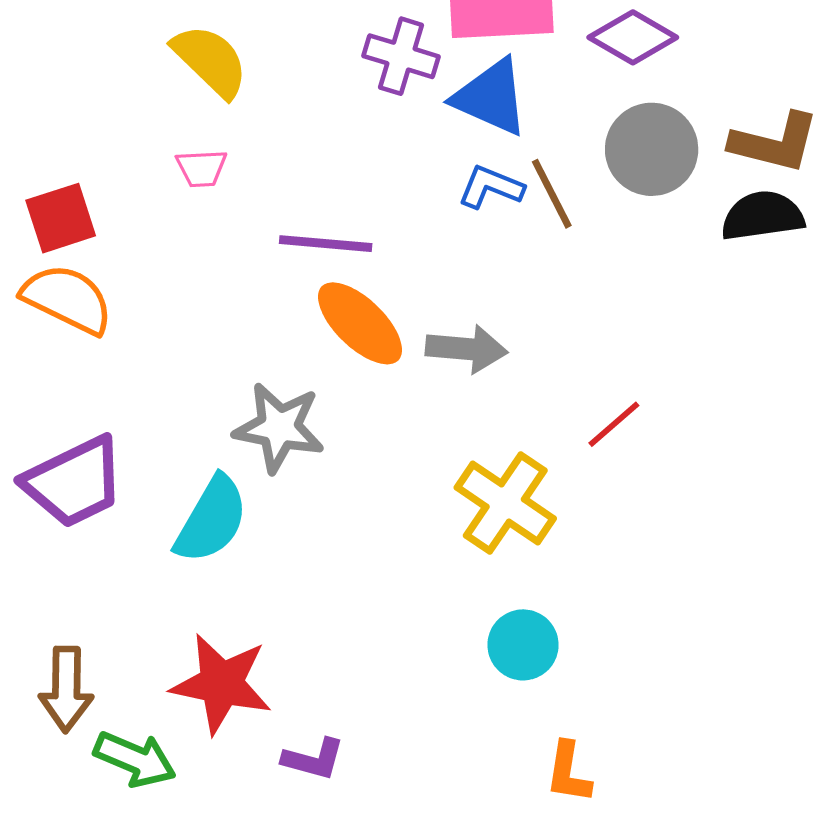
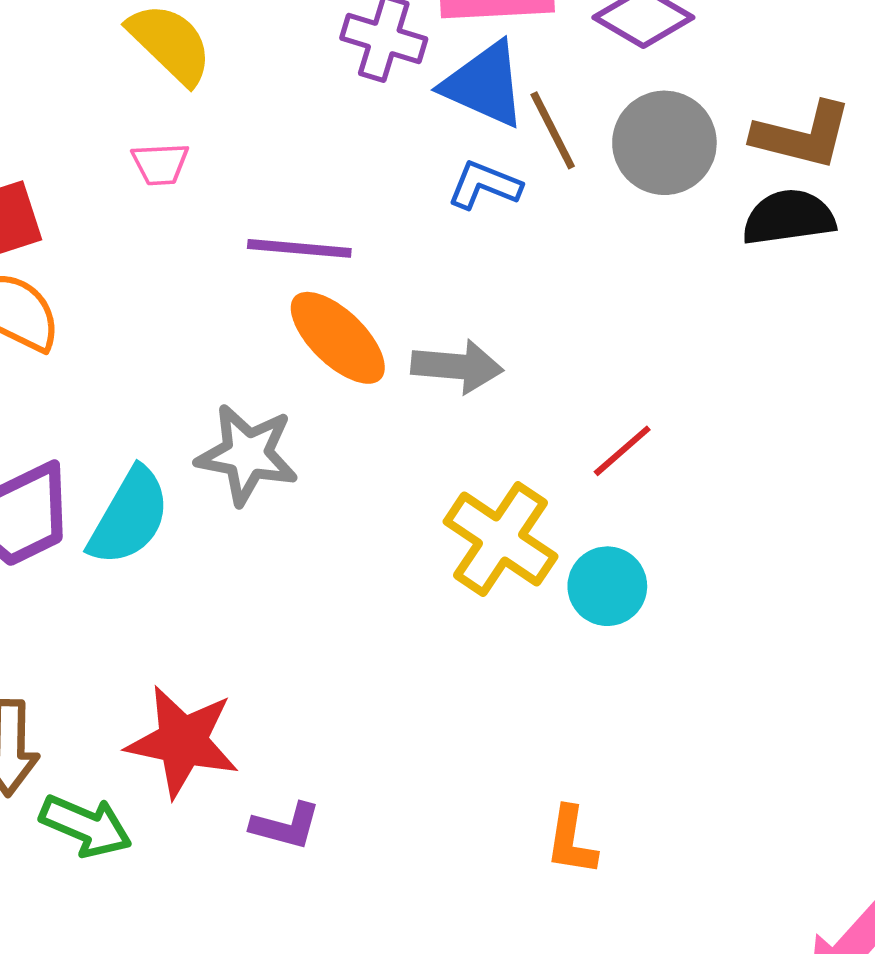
brown line: (552, 194) -> (553, 130), moved
cyan semicircle: (211, 520) -> (129, 517), moved
cyan circle: (523, 645) -> (607, 586), moved

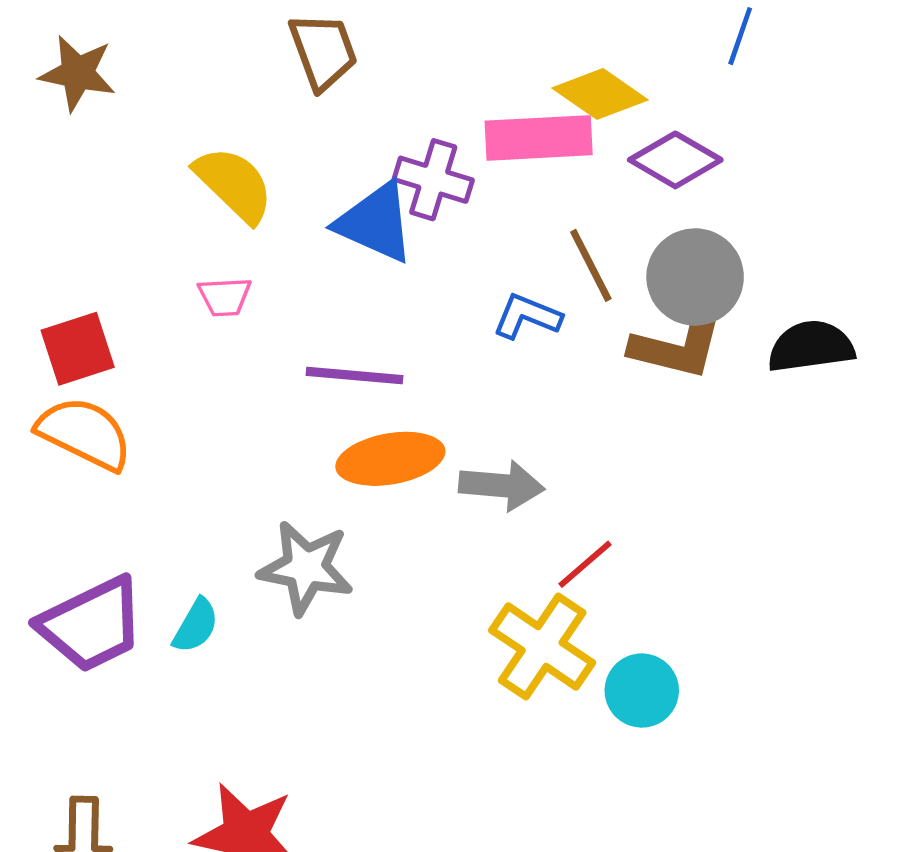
blue triangle: (484, 84) -> (375, 223), moved
brown L-shape: (802, 135) -> (677, 348), moved
orange ellipse: (338, 338) -> (390, 459), turned -54
red line: (622, 451) -> (585, 564), moved
cyan semicircle: (129, 517) -> (196, 626), size x0.6

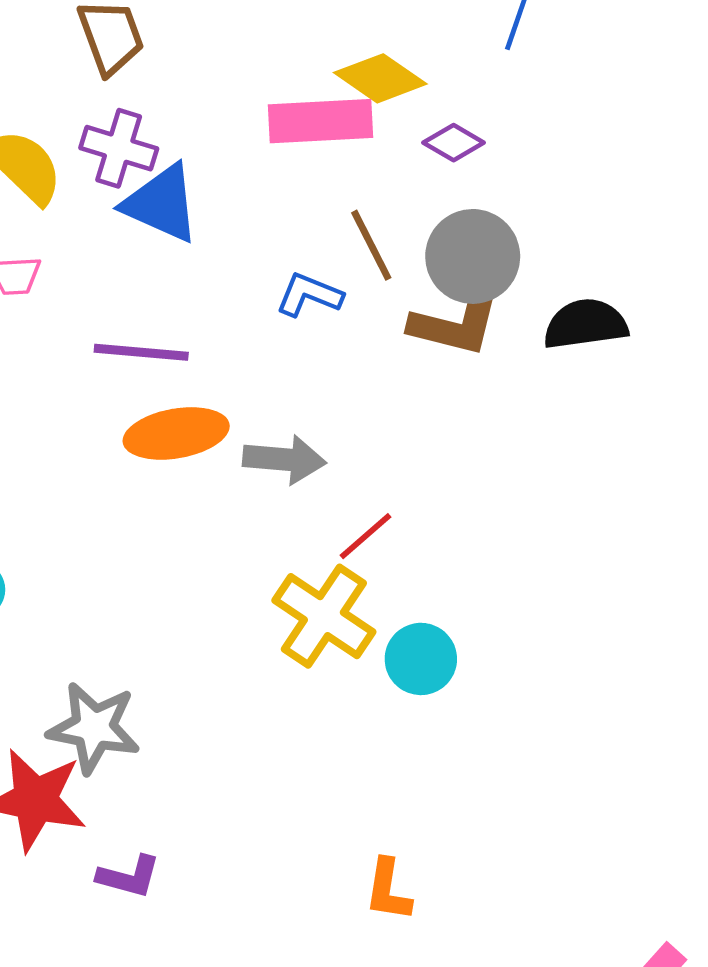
purple diamond: (675, 160) -> (454, 143), size x0.7
purple cross: (433, 180) -> (119, 148), moved
gray star: (306, 568) -> (94, 728), moved

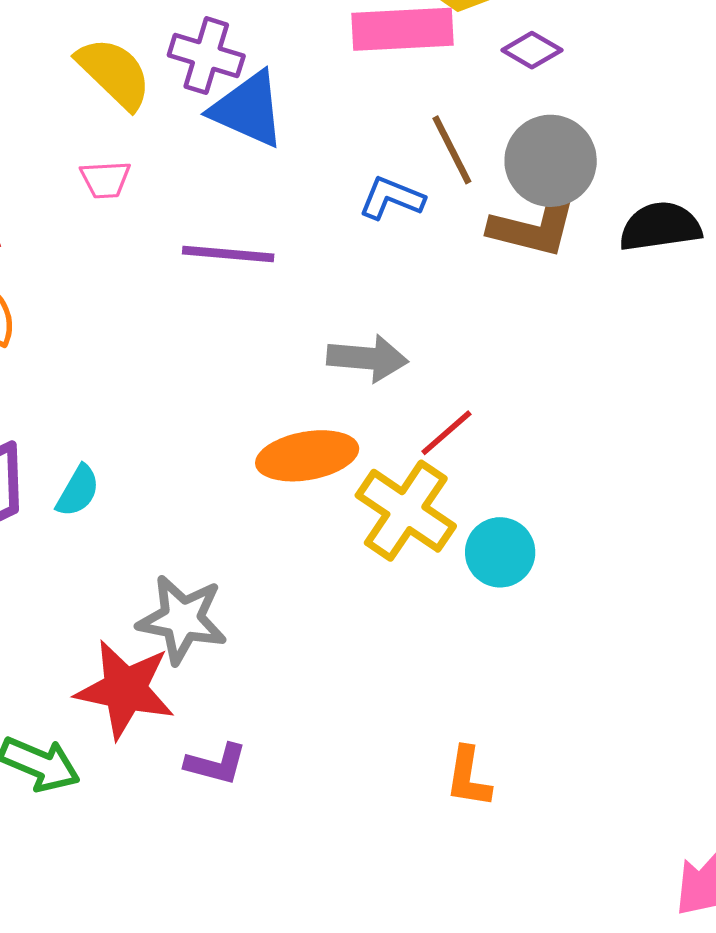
orange ellipse: (176, 433) -> (307, 456), moved

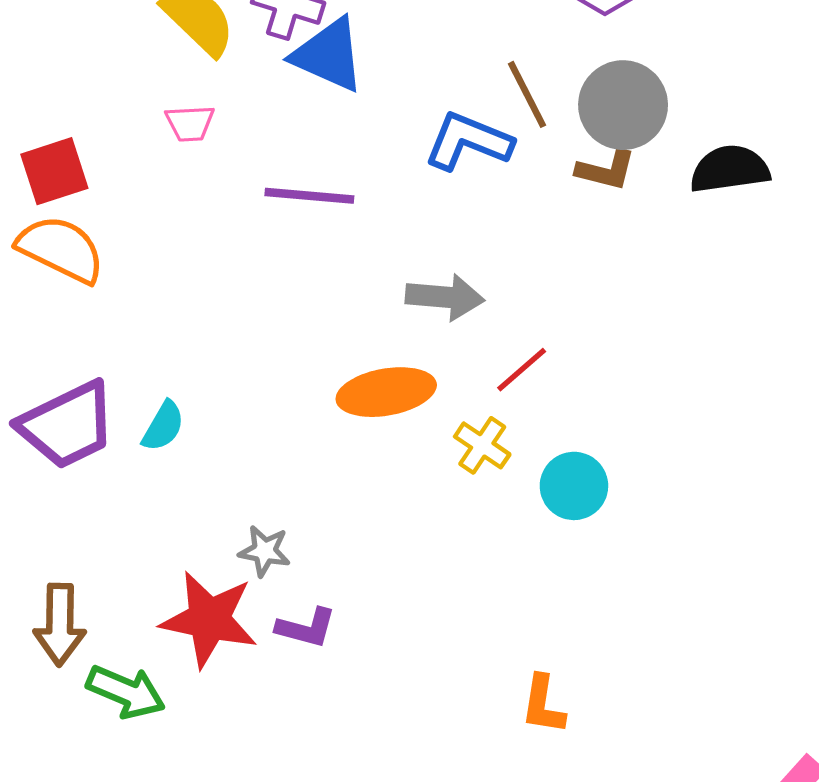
blue L-shape: (392, 198) -> (468, 141), size x1.4
brown L-shape: (533, 228) -> (606, 170), size x0.7
yellow cross: (406, 511) -> (482, 445), size x0.6
gray star: (182, 619) -> (265, 551), size x0.6
purple L-shape: (216, 764) -> (306, 628), moved

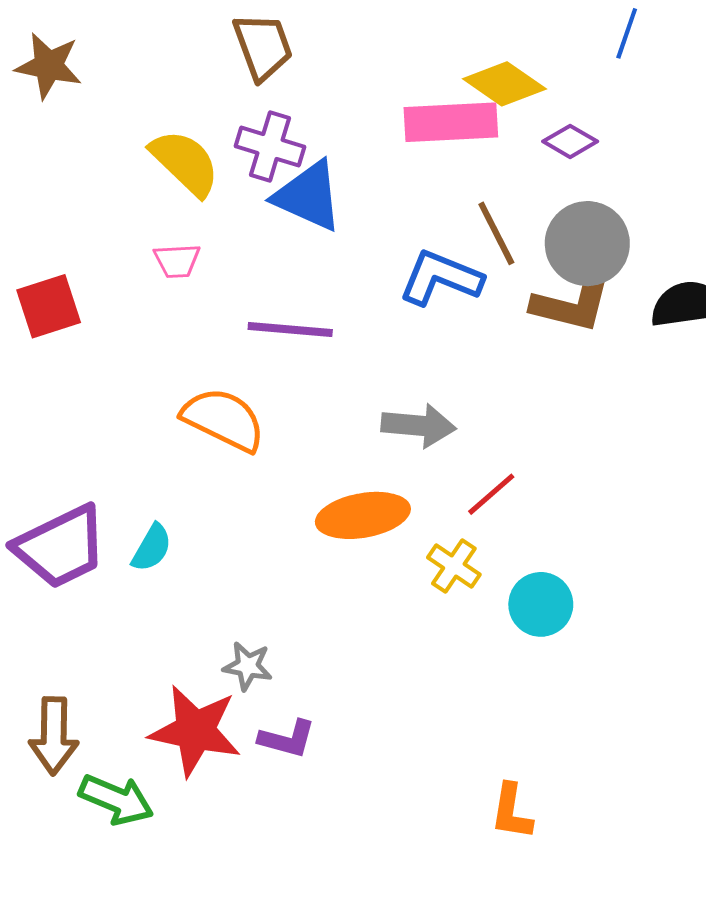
brown L-shape: (606, 170) -> (571, 305), size x1.4
orange semicircle: (61, 249) -> (223, 419), moved

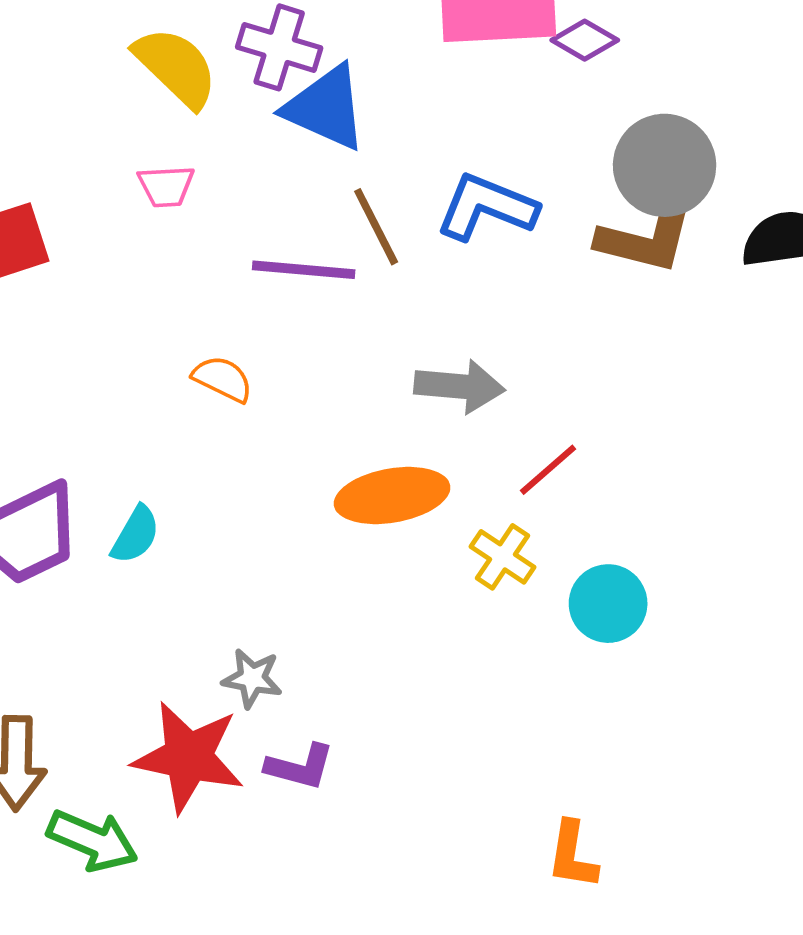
purple diamond: (570, 141) -> (585, 40), moved
brown line: (496, 233) -> (376, 227), moved
orange semicircle: (223, 419) -> (223, 379), size x0.6

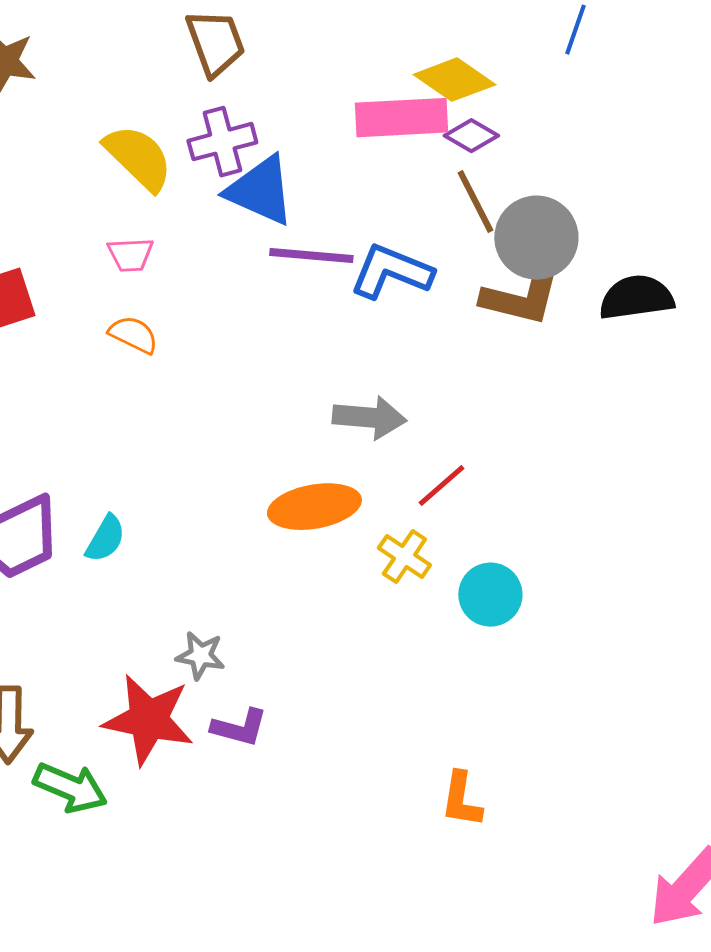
purple cross: (279, 47) -> (222, 142), turned -32
brown line: (376, 227) -> (475, 202), moved
purple line: (304, 270) -> (311, 256), moved
orange semicircle: (223, 379) -> (133, 335), moved

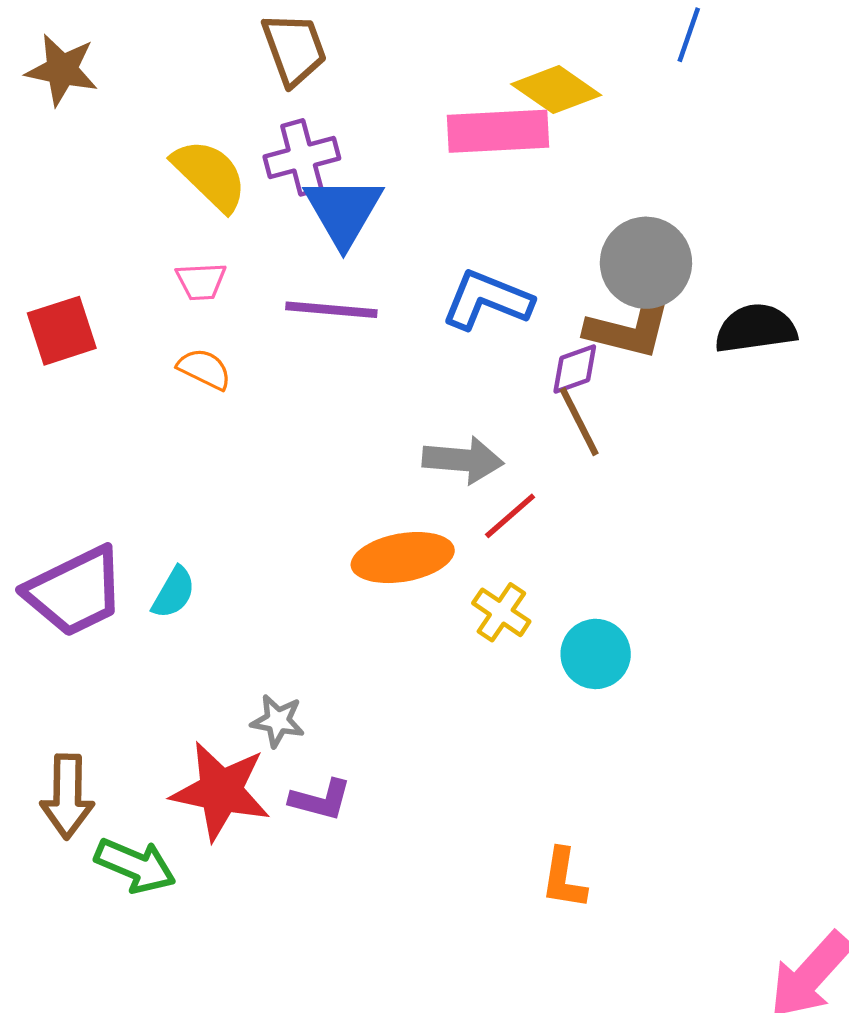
purple diamond: (471, 136) -> (575, 369), moved, turned -50
blue triangle: (260, 191) -> (343, 211), turned 36
brown line: (475, 202) -> (579, 422), moved
purple line: (311, 256) -> (331, 310), moved
red line: (441, 486) -> (510, 516), moved

